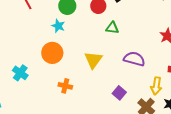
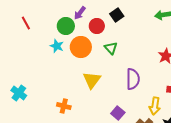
green triangle: (112, 28) -> (111, 48), turned 40
orange circle: (52, 53) -> (81, 47), moved
purple semicircle: (134, 59) -> (133, 79), turned 75

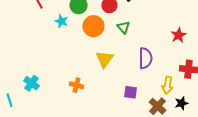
cyan star: (57, 46) -> (61, 21), moved
cyan cross: (19, 93) -> (31, 83), moved
purple square: (118, 113) -> (130, 92), turned -32

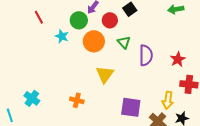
red star: (178, 35) -> (178, 59), moved
purple semicircle: (145, 58) -> (146, 55), moved
purple square: (130, 92) -> (131, 107), size x1.5

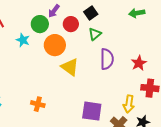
green triangle: (124, 42) -> (95, 34), moved, turned 32
yellow triangle: (105, 74) -> (70, 67), moved, turned -30

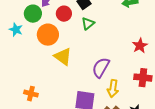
purple semicircle: (107, 59) -> (101, 68), moved, turned -150
red star: (139, 63) -> (140, 46), moved
yellow arrow: (129, 104) -> (113, 89), moved

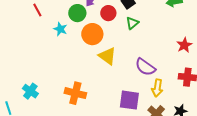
purple semicircle: (101, 68) -> (145, 67), turned -85
orange cross: (31, 94) -> (75, 93), size x1.5

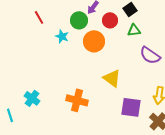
green triangle: (132, 23) -> (134, 30), turned 32
yellow triangle: (107, 56) -> (112, 78), moved
purple semicircle: (145, 67) -> (150, 55), moved

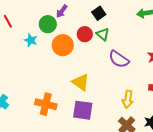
red circle: (110, 20) -> (85, 34), moved
green triangle: (134, 30) -> (103, 34), turned 48
purple square: (131, 107) -> (83, 110), moved

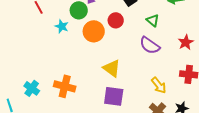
green triangle: (103, 34) -> (153, 20), moved
yellow arrow: (128, 99) -> (159, 85), turned -48
orange cross: (46, 104) -> (65, 86), moved

